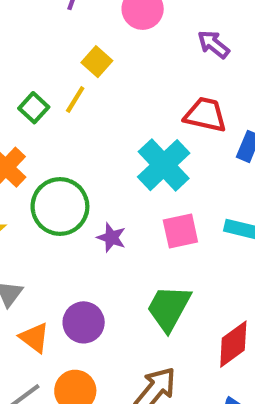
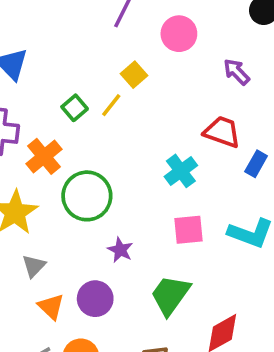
cyan cross: (164, 165) -> (181, 171), size x0.7
purple star: (111, 238) -> (120, 250), moved

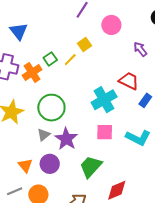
orange cross: (44, 156) -> (32, 73), moved
cyan cross: (181, 171) -> (104, 100), size x1.4
purple star: (120, 250) -> (66, 139), size x1.6
gray triangle: (34, 266) -> (44, 135), moved

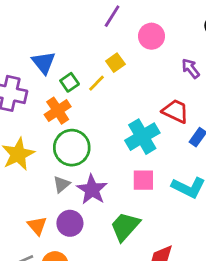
blue triangle: (19, 31) -> (44, 63), moved
orange cross: (32, 73) -> (58, 111), moved

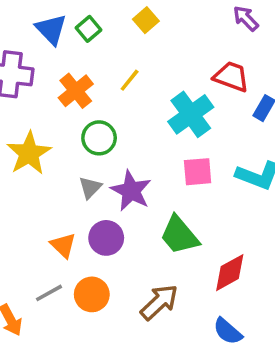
green square: (70, 82) -> (89, 29), moved
yellow line: (97, 83) -> (130, 80), moved
green circle: (72, 148) -> (99, 138), size x0.7
green trapezoid: (125, 226) -> (179, 235), turned -76

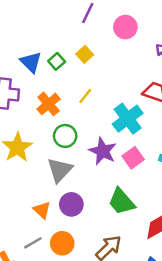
yellow square: (146, 20) -> (85, 54), moved
pink square: (198, 172) -> (133, 158), turned -30
gray triangle: (90, 187) -> (60, 170), size x1.6
purple star: (131, 191) -> (103, 151), moved

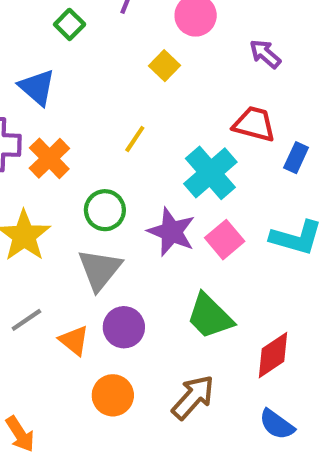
yellow square: (85, 54) -> (165, 66), moved
green square: (57, 61) -> (70, 24), moved
orange cross: (49, 104) -> (49, 158), moved
gray line: (33, 243) -> (26, 320), moved

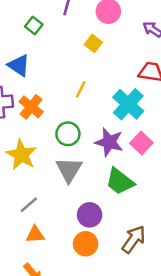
green trapezoid: (210, 316) -> (120, 181), moved
purple circle: (124, 327) -> (90, 215), moved
orange triangle: (74, 340) -> (35, 235), moved, turned -36

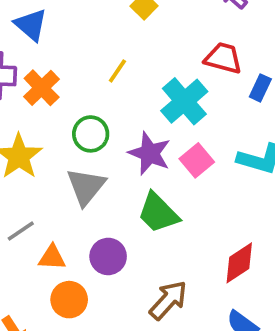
orange triangle: (35, 235) -> (52, 257), moved
orange circle: (86, 244) -> (69, 300), moved

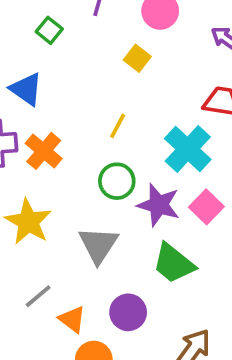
green circle: (91, 134) -> (117, 181), moved
orange triangle: (52, 257) -> (72, 319), turned 40

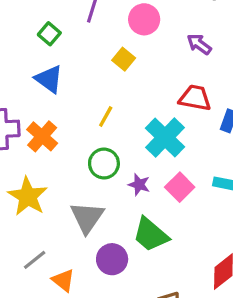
blue triangle: (26, 89) -> (49, 79), moved
purple star: (159, 205) -> (139, 185), size x0.6
purple circle: (128, 312) -> (112, 259), moved

